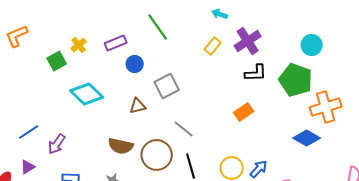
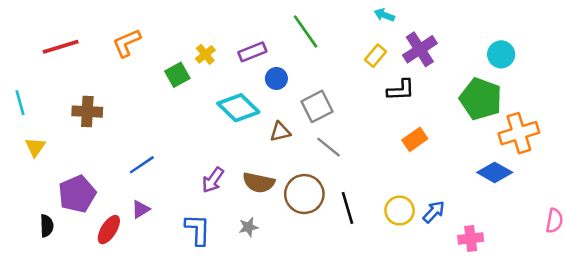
black L-shape: (256, 73) -> (401, 90), moved
cyan diamond: (87, 94) -> (238, 108), moved
gray line: (184, 129) -> (328, 147), moved
purple arrow: (57, 144) -> (213, 180), moved

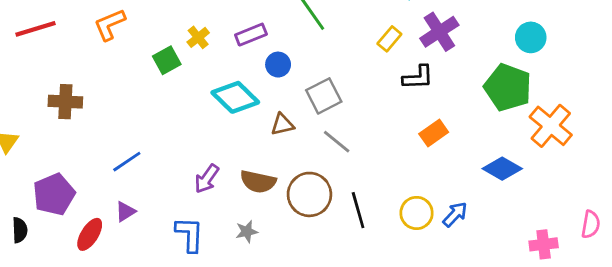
orange cross: (519, 133) -> (551, 126), turned -33
blue diamond: (495, 172) -> (502, 169), moved
pink cross: (471, 238) -> (544, 244), moved

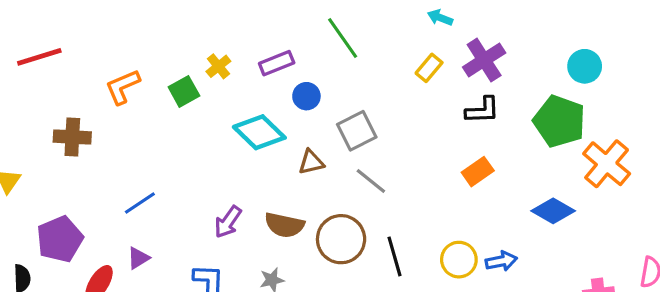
orange L-shape: (110, 25) -> (123, 87), moved
black L-shape: (418, 77) -> (482, 110), moved
blue arrow: (455, 214) -> (501, 261), turned 36

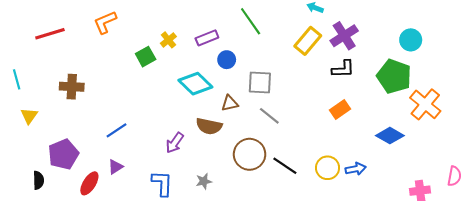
yellow rectangle: (429, 68) -> (308, 41), size x1.5
orange L-shape: (123, 87) -> (105, 22), moved
gray square: (357, 131) -> (260, 83), turned 30
brown semicircle: (284, 225) -> (209, 126), moved
black line: (394, 256) -> (285, 166), turned -40

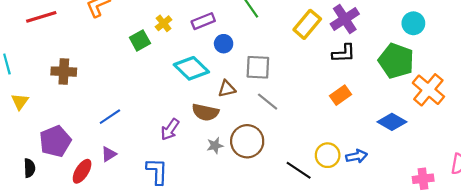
black line: (285, 166) -> (299, 170), moved
gray star: (204, 181) -> (215, 146), moved

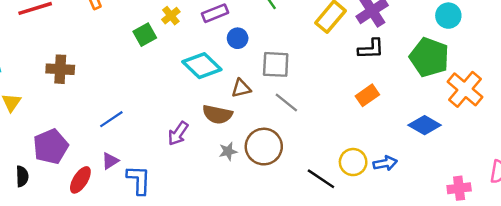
blue L-shape: (157, 171) -> (139, 180), moved

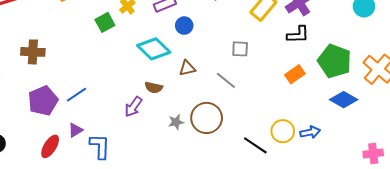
green pentagon: (429, 57) -> (335, 61), moved
gray square: (276, 64) -> (240, 49), moved, size x0.7
brown semicircle: (217, 114) -> (154, 87), moved, size x0.7
purple pentagon: (51, 147) -> (43, 101), moved

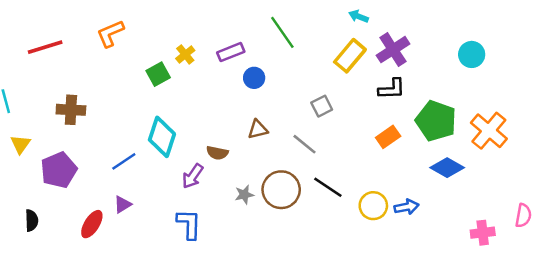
cyan diamond: (154, 49) -> (162, 137), moved, turned 64
gray square: (240, 49) -> (322, 106), turned -30
purple pentagon: (43, 101) -> (59, 170), moved
black line: (255, 145) -> (328, 187), moved
blue L-shape: (100, 146) -> (189, 224), moved

